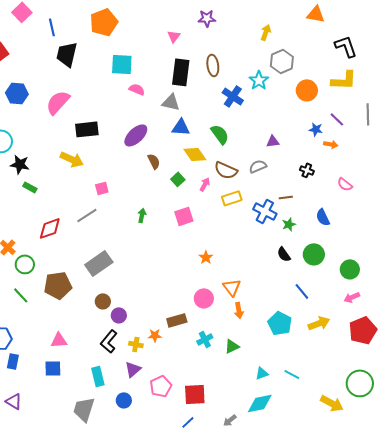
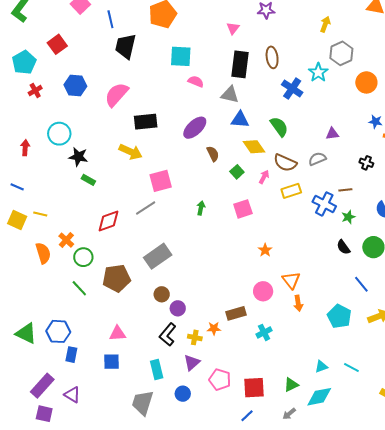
pink square: (102, 188) -> (161, 181), size x1.6
green triangle: (232, 346) -> (291, 385), moved
pink pentagon: (161, 386) -> (220, 380), turned -30

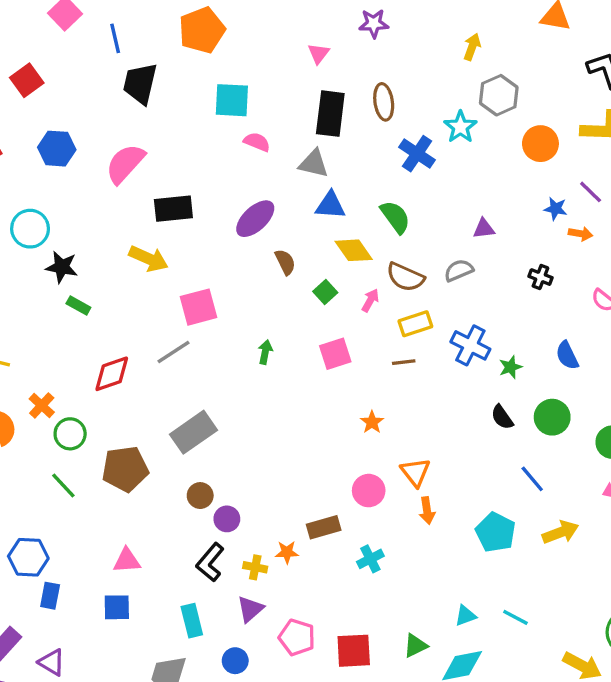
brown line: (345, 190) -> (404, 362), moved

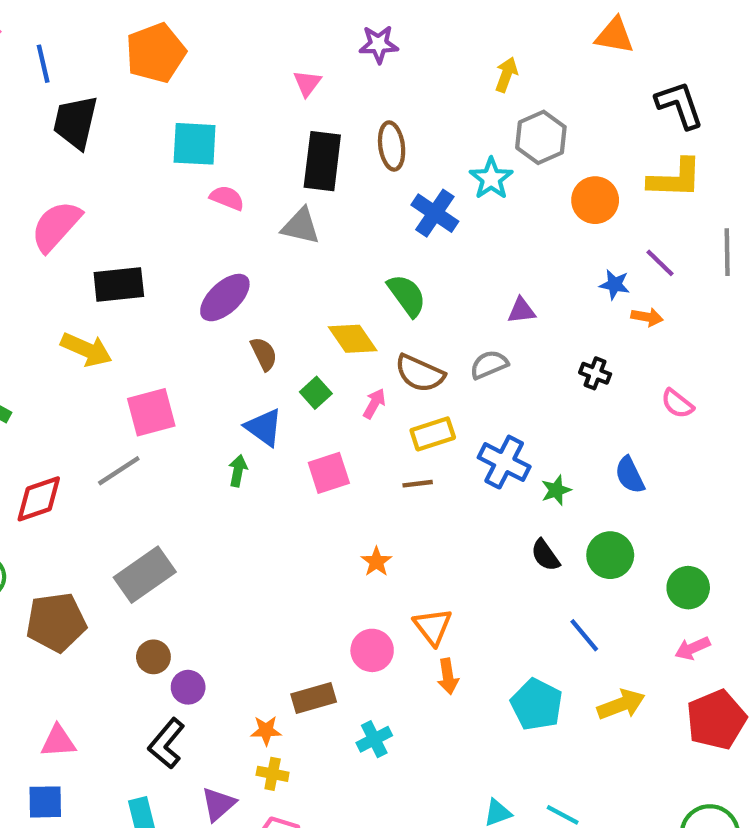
blue triangle: (330, 205) -> (264, 427), moved, turned 32
yellow cross: (255, 567) -> (273, 774), moved

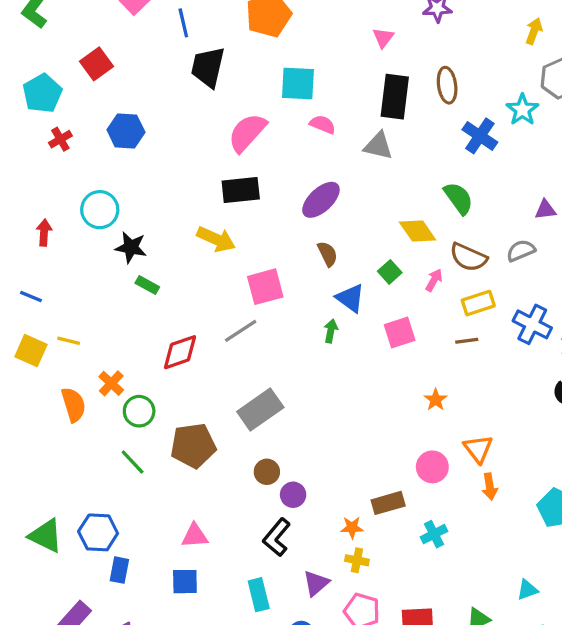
pink semicircle: (56, 226) -> (247, 133), moved
brown semicircle: (264, 354) -> (327, 254), moved

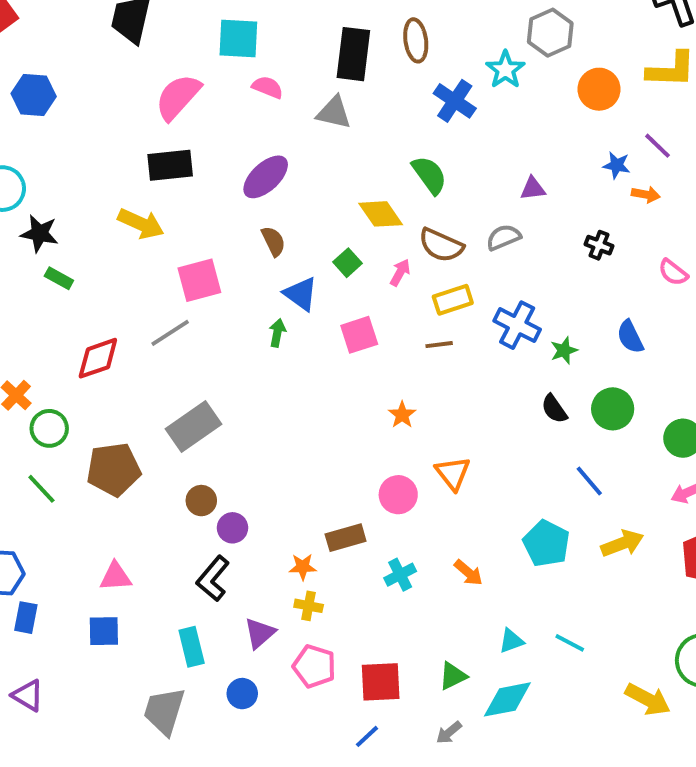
orange arrow: (490, 487) -> (468, 573), moved, turned -40

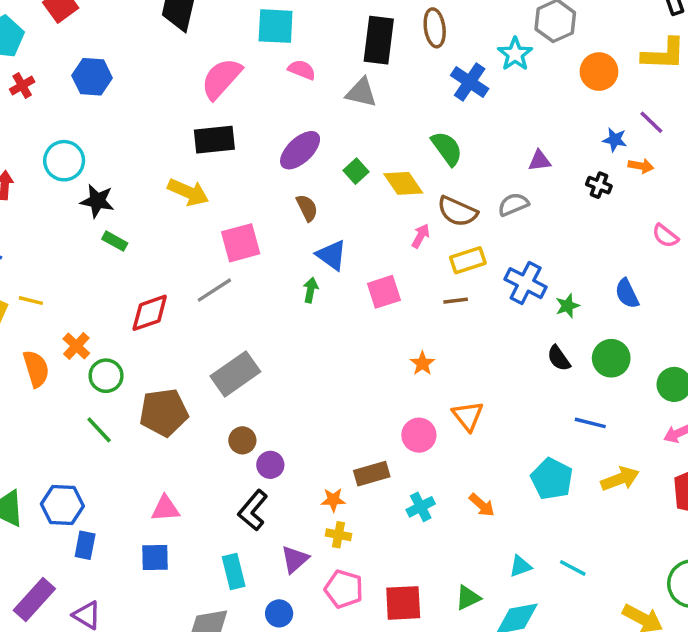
black cross: (599, 245) -> (599, 185), moved
green square: (348, 263) -> (356, 171), moved
blue line: (589, 481) -> (590, 423), turned -36

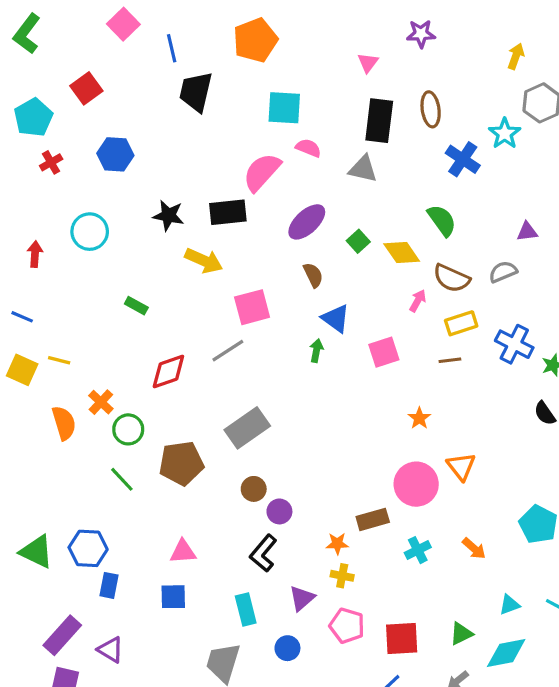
pink semicircle: (221, 79) -> (262, 172), moved
black star: (97, 201) -> (168, 216), moved
pink circle: (419, 435) -> (416, 484), size x1.4

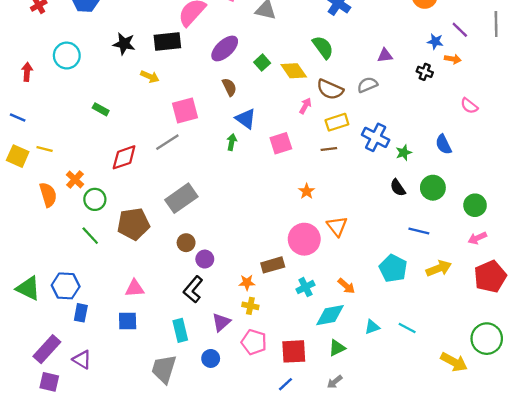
yellow arrow: (204, 261) -> (150, 77), size x0.7
cyan diamond: (506, 653) -> (330, 315), moved

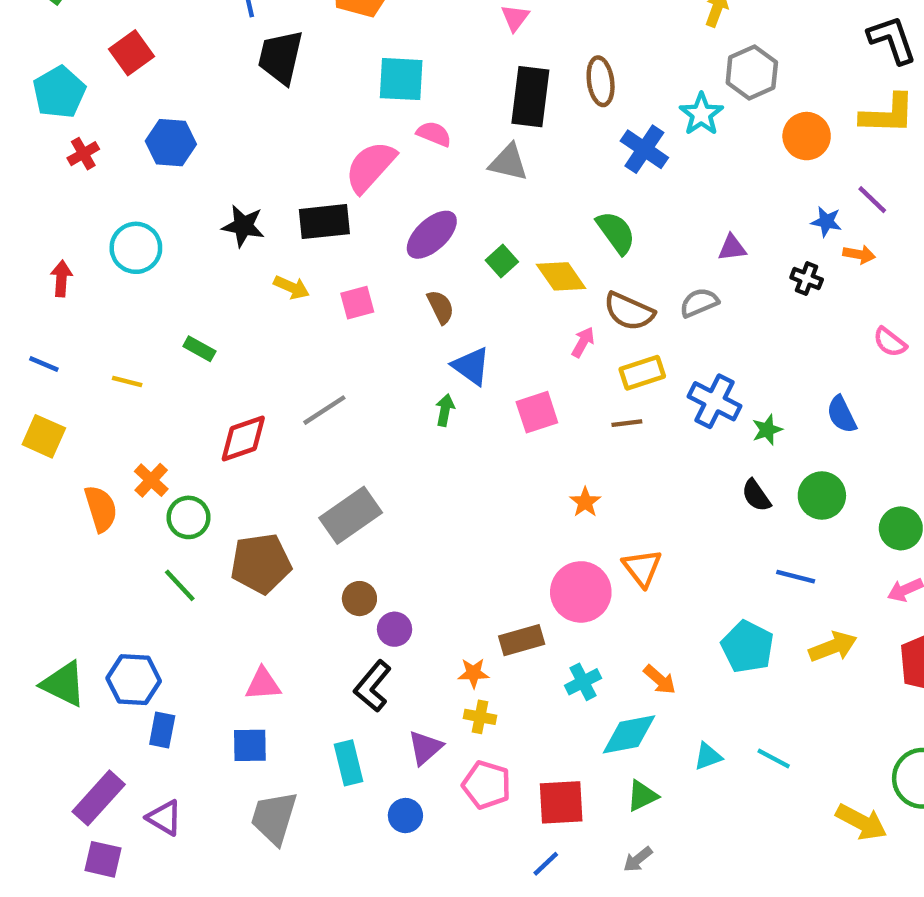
pink square: (185, 110) -> (357, 303), moved, size x0.7
yellow line: (45, 149) -> (127, 382), moved
gray trapezoid: (164, 369) -> (274, 818), moved

